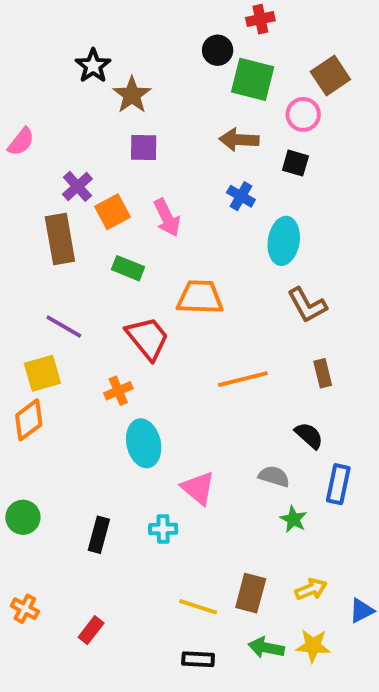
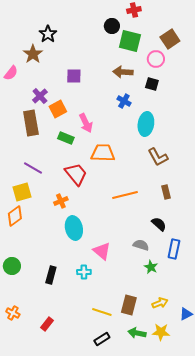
brown star: (132, 95) -> (33, 54), moved
pink arrow: (167, 218) -> (86, 123), moved
black rectangle: (198, 659) -> (102, 339), turned -35

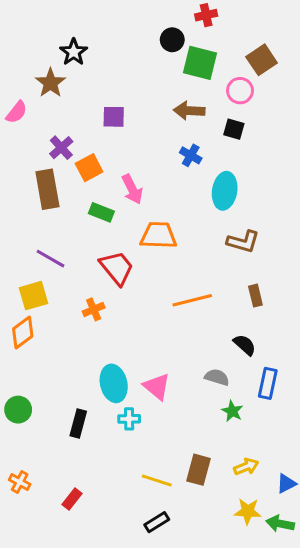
brown L-shape: (158, 157) -> (243, 242), turned -45
cyan ellipse: (74, 228) -> (114, 383), moved
green arrow: (137, 333) -> (280, 524), moved

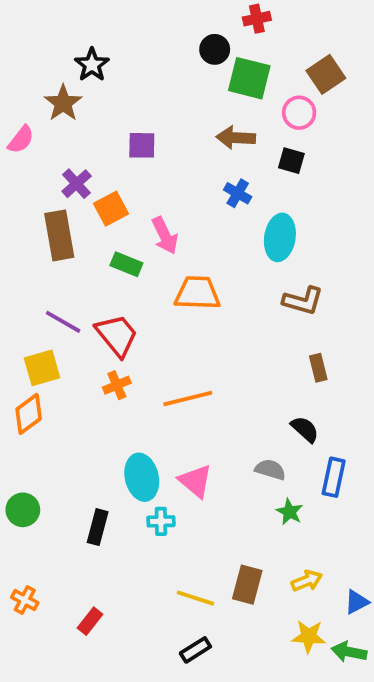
red trapezoid: (117, 268) -> (117, 335), moved
orange line: (192, 300) -> (188, 399), moved

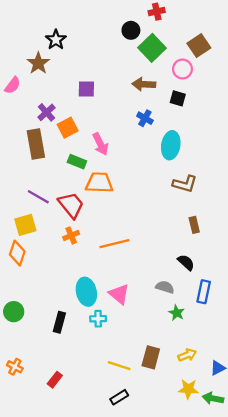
green square: (249, 78) -> (152, 48), turned 32
orange trapezoid: (197, 293) -> (99, 183), moved
orange diamond: (29, 414) -> (17, 253), turned -35

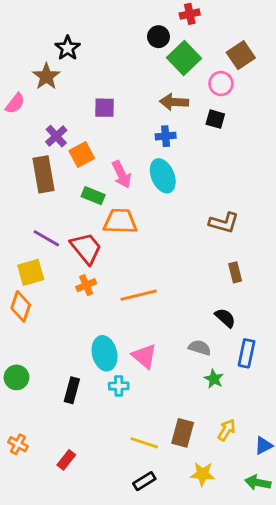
blue cross: (145, 118) -> (166, 136), moved, turned -35
cyan ellipse: (171, 145) -> (163, 176), moved, turned -32
yellow arrow: (187, 355) -> (227, 430), turned -36
yellow star: (188, 389) -> (202, 474), moved

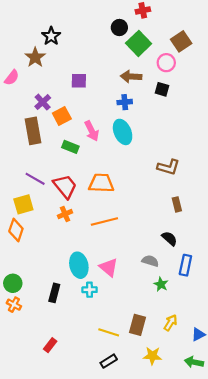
orange trapezoid: (120, 221) -> (101, 183), moved
orange cross: (18, 444) -> (14, 305), moved

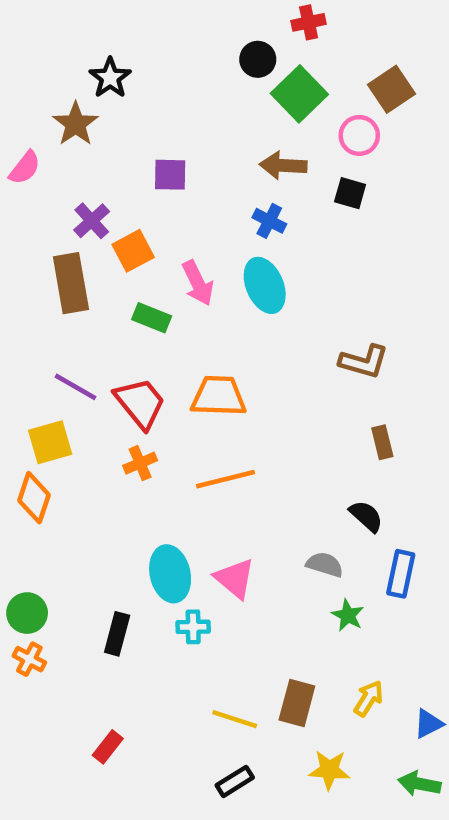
blue cross: (125, 102) -> (269, 221), turned 32

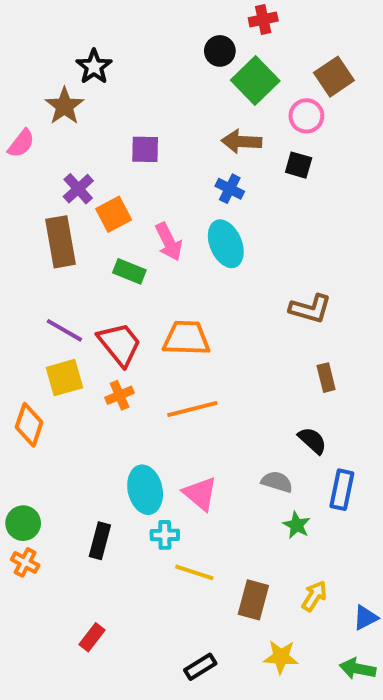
yellow square: (50, 442) -> (64, 378), moved
yellow line: (235, 719) -> (194, 572), moved

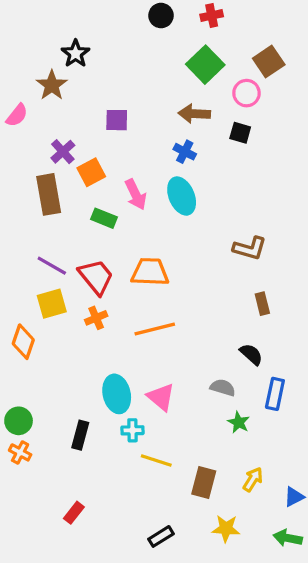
black circle: (220, 51) -> (161, 16), moved

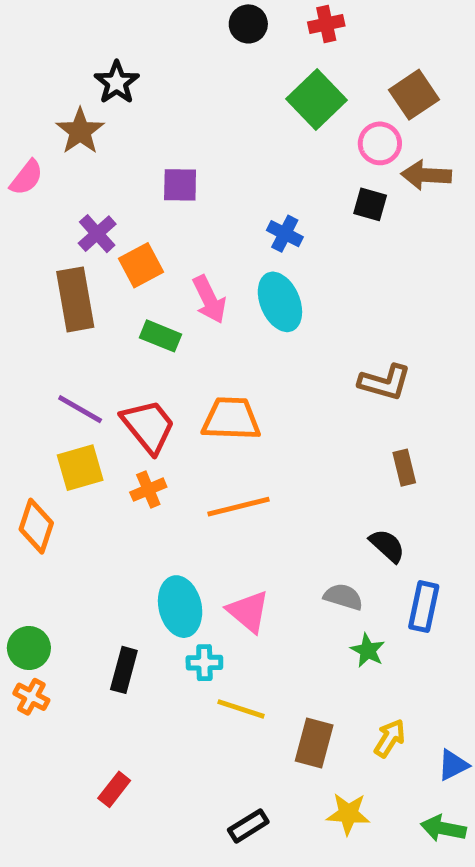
brown arrow: (194, 114) -> (426, 175), moved

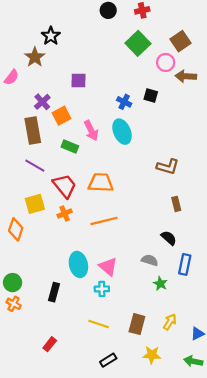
black square: (370, 204) -> (151, 95), moved
purple line: (80, 409) -> (35, 166), moved
cyan cross: (204, 663) -> (102, 289), moved
yellow line: (241, 709) -> (99, 324), moved

